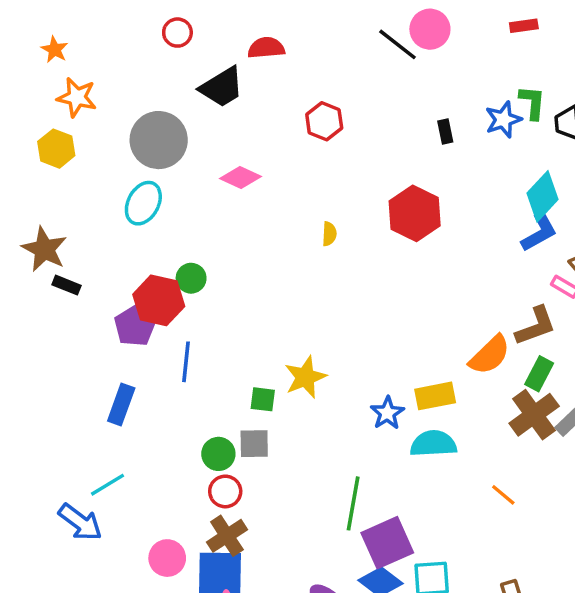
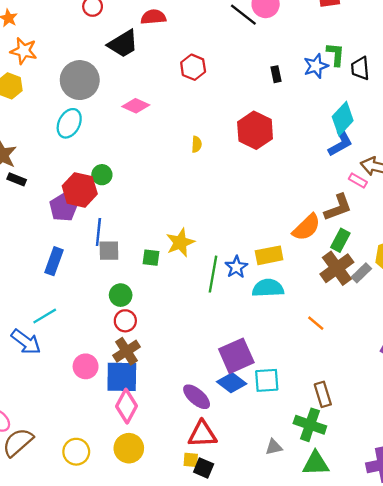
gray square: (254, 444) -> (109, 251), moved
green line: (353, 503) -> (213, 274), moved

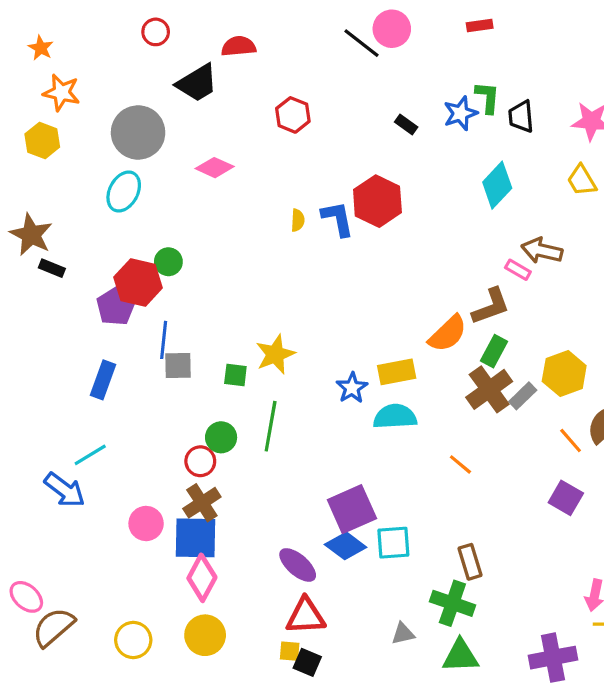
black rectangle: (276, 74) -> (406, 124), turned -42
blue L-shape: (340, 143) -> (338, 219), moved, turned -72
green line: (213, 274) -> (271, 426), moved
green circle: (121, 295) -> (221, 437), moved

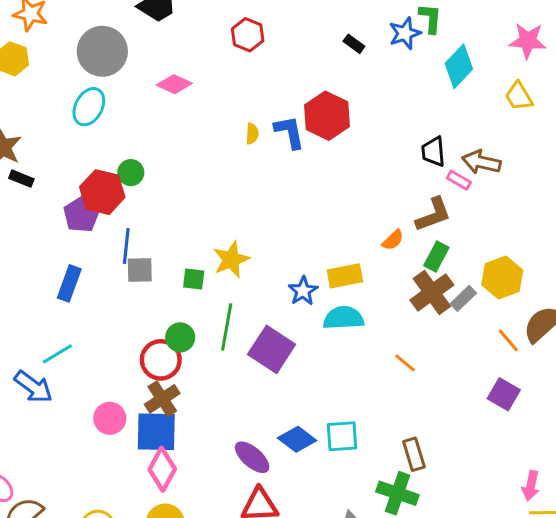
black trapezoid: (521, 117) -> (433, 152), moved
cyan diamond: (497, 185) -> (459, 66), moved
orange semicircle: (448, 334) -> (393, 240), size x0.6
red circle: (200, 461) -> (161, 360), size x1.4
purple square: (352, 509) -> (272, 349), moved, turned -33

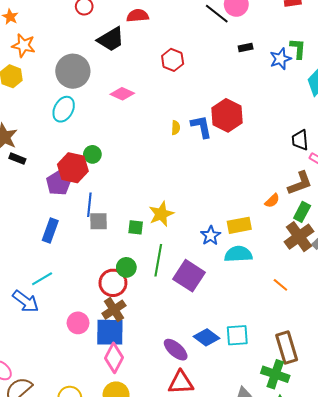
black rectangle: (354, 44) -> (246, 48), moved, turned -48
brown rectangle: (414, 454) -> (287, 348), size x1.4

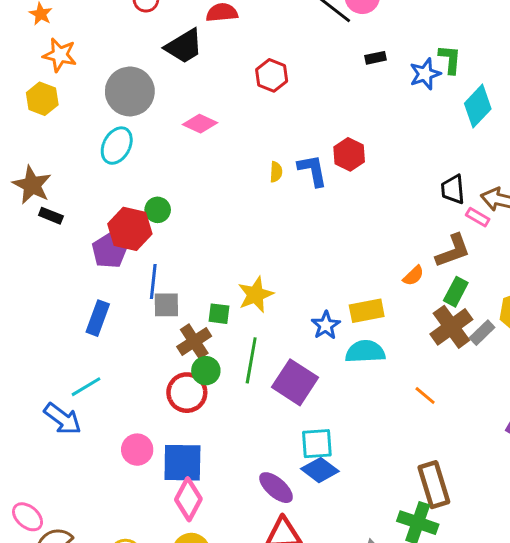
red hexagon: (227, 115) -> (349, 154), size x0.7
brown cross: (114, 310) -> (194, 341), moved
cyan square: (237, 335) -> (317, 444), moved

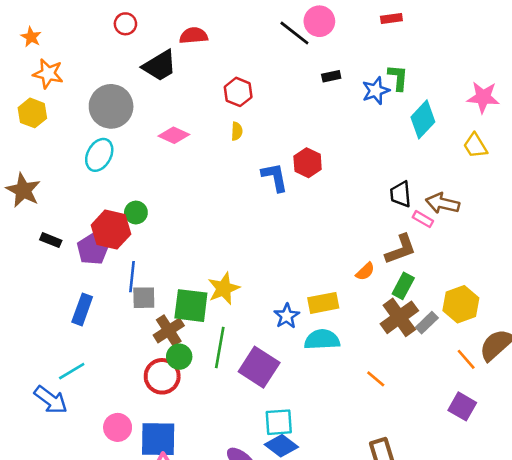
yellow semicircle: (276, 172) -> (237, 131), moved
black rectangle: (51, 216) -> (51, 240), moved
green square: (219, 314) -> (191, 306), size x1.8

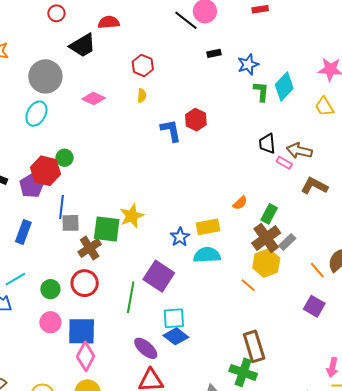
green L-shape: (398, 78) -> (261, 92), moved
brown L-shape: (401, 249) -> (314, 186), moved, turned -132
yellow hexagon: (461, 304) -> (266, 263), moved
green line: (220, 347) -> (131, 297), moved
green circle: (179, 357) -> (50, 289), moved

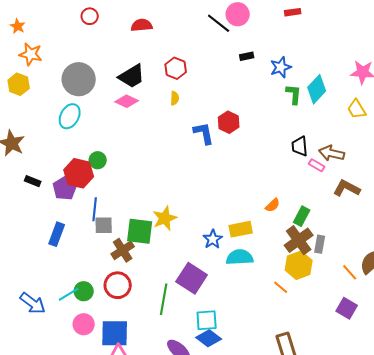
black trapezoid: (83, 45) -> (132, 76), moved
gray rectangle: (287, 242) -> (320, 244), turned -36
cyan line: (15, 279) -> (69, 294), moved

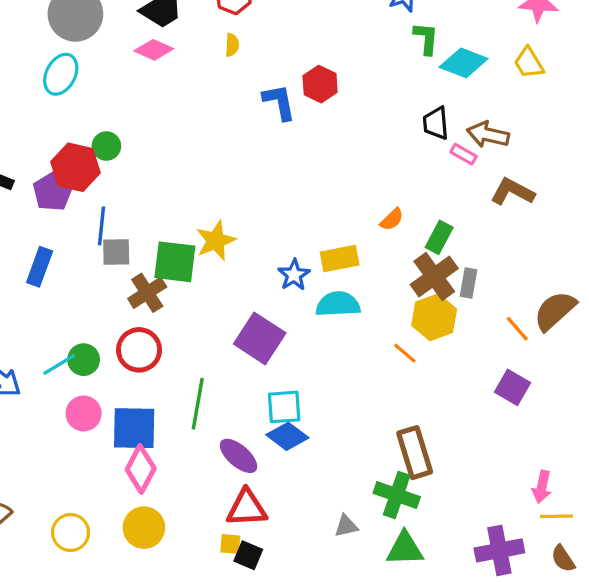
cyan diamond: (317, 89) -> (464, 63), moved, turned 68
green line: (164, 299) -> (198, 404), moved

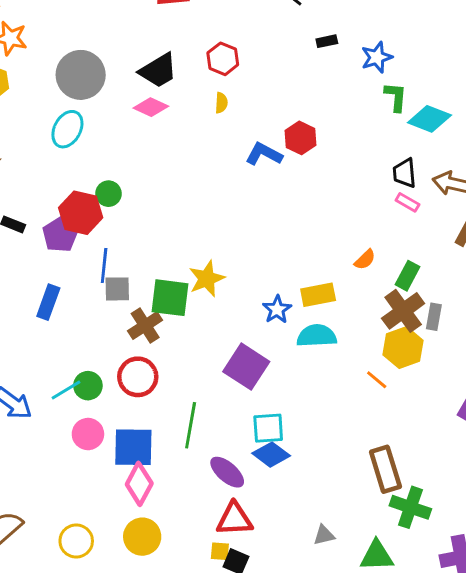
blue L-shape: (279, 102) -> (264, 154), turned -51
pink rectangle: (464, 154) -> (407, 202), moved
green cross: (397, 495) -> (410, 507), moved

